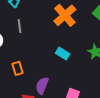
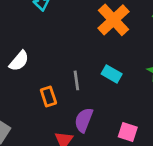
gray line: (19, 26) -> (76, 80), moved

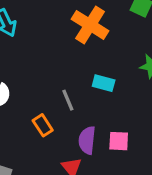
pink square: (128, 132) -> (119, 141), moved

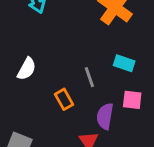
pink square: (119, 141) -> (132, 100), moved

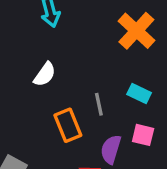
white semicircle: (27, 69) -> (45, 74), moved
orange rectangle: (64, 99) -> (68, 125), size x1.4

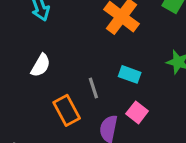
pink square: (143, 135) -> (137, 112), turned 30

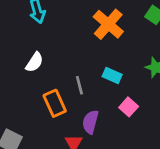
pink square: (137, 112) -> (129, 107), moved

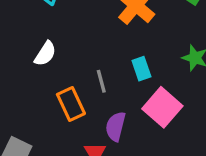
cyan rectangle: (112, 75) -> (141, 69), turned 48
pink square: (129, 107) -> (162, 107), size x1.6

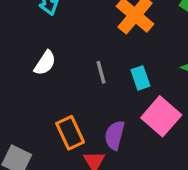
gray line: (101, 81) -> (101, 72), moved
orange rectangle: (71, 104) -> (70, 133), moved

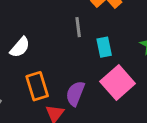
white semicircle: (45, 63) -> (20, 47), moved
gray line: (101, 72) -> (78, 27), moved

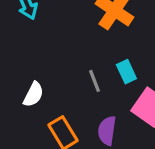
gray line: (78, 27) -> (94, 81), moved

